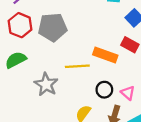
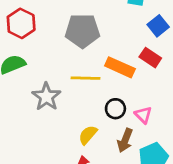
gray pentagon: (53, 27) -> (82, 31), moved

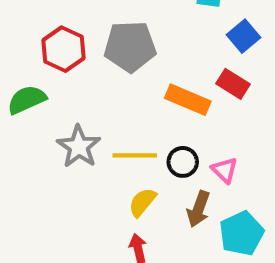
red hexagon: (21, 23) -> (64, 49), moved
yellow line: (85, 78) -> (135, 155), moved

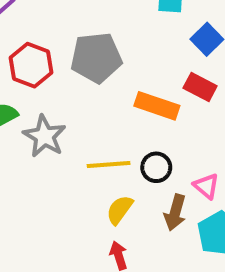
gray star: (79, 147) -> (45, 136), moved
pink triangle: (225, 170) -> (206, 186), moved

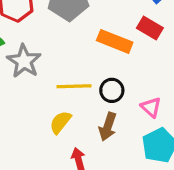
yellow semicircle: (120, 210) -> (60, 122), moved
brown arrow: (175, 212) -> (108, 127), moved

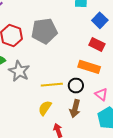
orange rectangle: (115, 41) -> (89, 67), moved

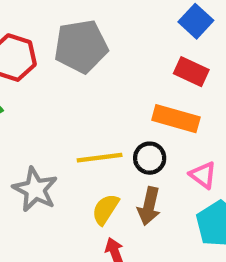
gray star: (19, 71) -> (35, 189), moved
yellow semicircle: (45, 108) -> (105, 209), moved

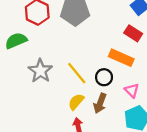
yellow line: (100, 158) -> (77, 73), turned 50
gray star: (35, 189) -> (40, 71), moved

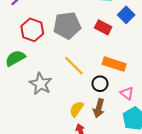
red rectangle: (133, 33) -> (103, 27), moved
yellow line: (77, 73) -> (74, 66), moved

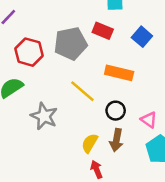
blue square: (126, 15) -> (142, 37), moved
red rectangle: (103, 27) -> (103, 31), moved
orange rectangle: (114, 64) -> (119, 73), moved

